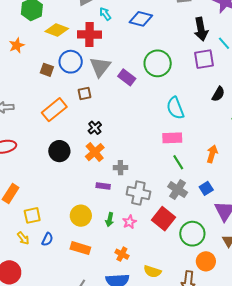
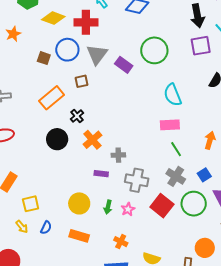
black cross: (95, 128) -> (77, 116), moved
green circle: (192, 234) -> (194, 204), moved

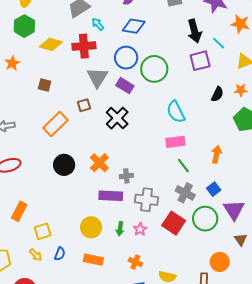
blue circle: (67, 50) -> (126, 58), moved
black cross: (77, 116) -> (117, 118), moved, size x1.6
purple rectangle: (101, 174) -> (111, 196), size x1.6

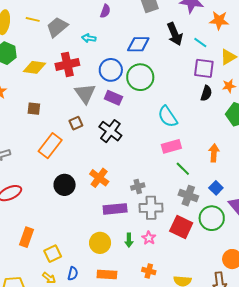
cyan arrow: (98, 24) -> (89, 38), moved, turned -32
blue diamond: (134, 26) -> (138, 44), moved
purple square: (200, 61) -> (204, 68), moved, turned 30
gray cross: (126, 176) -> (138, 187), moved

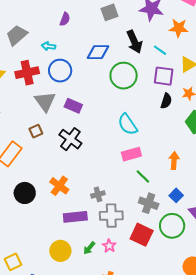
blue circle: (111, 70) -> (60, 71), moved
green circle: (140, 77) -> (124, 76), moved
green arrow: (129, 240) -> (89, 248), turned 40

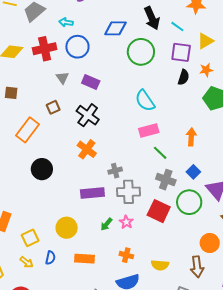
gray triangle: (45, 102) -> (62, 78), size x0.6
orange cross: (59, 186) -> (87, 149), moved
yellow circle: (60, 251) -> (67, 228), moved

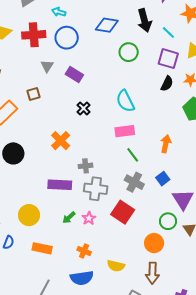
green circle: (141, 52) -> (129, 52), size x0.7
black cross: (88, 115) -> (84, 108), moved, size x0.6
green circle: (189, 202) -> (168, 221), moved, size x0.7
orange circle: (210, 243) -> (154, 243), moved

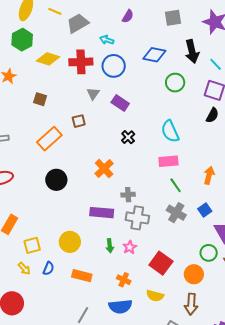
red square: (123, 212) -> (161, 263), moved
green arrow: (69, 218) -> (110, 246), turned -56

